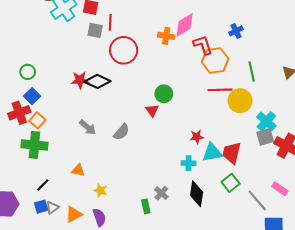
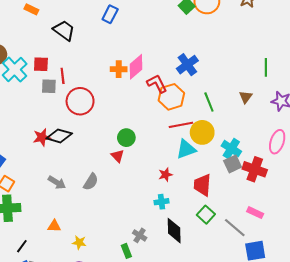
blue cross: (236, 31) -> (187, 65), size x1.5
orange cross: (166, 36) -> (119, 69), moved
cyan triangle: (212, 152) -> (186, 149), moved

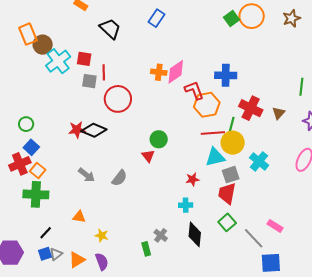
blue cross: (187, 65) -> (226, 75), turned 30
green line: (209, 102) -> (231, 127), moved, turned 30
gray square: (233, 164) -> (231, 175), moved
red cross: (255, 169) -> (251, 108), moved

